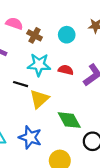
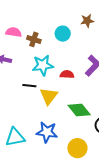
red semicircle: (66, 70) -> (67, 74), moved

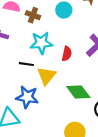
red semicircle: (67, 74) -> (67, 54), turned 96
blue star: (47, 132) -> (27, 97), moved

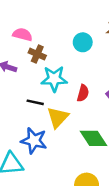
brown cross: (33, 15) -> (37, 54), moved

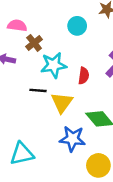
brown cross: (37, 54) -> (34, 43), turned 35
blue star: (34, 141) -> (72, 139), moved

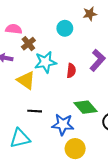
black line: (38, 90) -> (35, 111), moved
yellow triangle: (62, 103) -> (26, 80), moved, turned -30
yellow circle: (98, 165) -> (75, 149), moved

